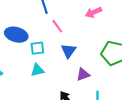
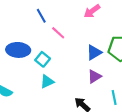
cyan square: (37, 48) -> (43, 59), turned -32
blue triangle: (69, 51) -> (94, 52), moved, turned 35

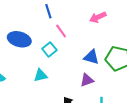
blue triangle: (94, 52) -> (91, 57), turned 35
cyan square: (43, 59) -> (49, 49), moved

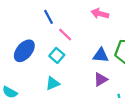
pink arrow: (98, 17) -> (100, 14), turned 49
blue ellipse: (19, 39) -> (24, 51), turned -55

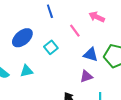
pink line: (65, 35) -> (75, 31), moved
cyan triangle: (53, 83) -> (27, 71), moved

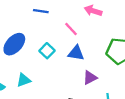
blue line: (50, 11) -> (41, 11), turned -56
blue triangle: (91, 55) -> (76, 53), moved

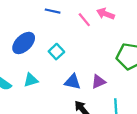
pink line: (71, 29) -> (84, 20), moved
blue triangle: (76, 53) -> (73, 82), moved

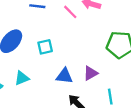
cyan square: (56, 52) -> (45, 47), turned 35

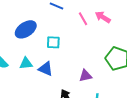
blue triangle: (64, 76) -> (46, 69), moved

